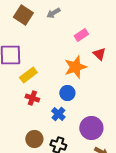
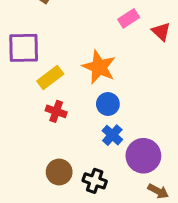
red triangle: (99, 54) -> (161, 32), moved
orange star: (75, 67) -> (99, 67), moved, turned -30
blue cross: (58, 114) -> (112, 135), moved

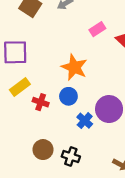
yellow rectangle: (50, 77) -> (20, 87), moved
blue circle: (108, 104) -> (68, 96), moved
purple circle: (143, 156) -> (109, 109), moved

